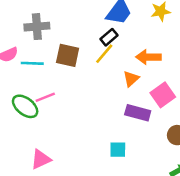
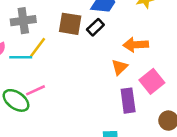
yellow line: (104, 54) -> (38, 47), moved
brown square: (68, 55) -> (70, 24), moved
purple rectangle: (138, 113) -> (128, 101), turned 70

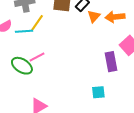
orange triangle: (120, 67) -> (94, 16), moved

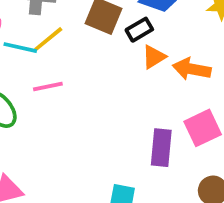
pink line: (37, 57) -> (48, 87), moved

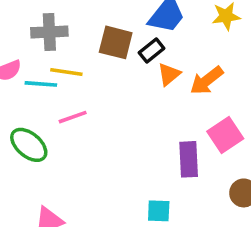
yellow line: (48, 39) -> (66, 72), turned 56
orange arrow: (192, 69) -> (207, 81), turned -40

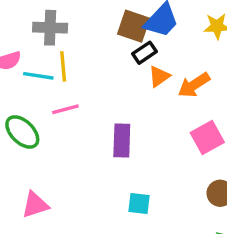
brown square: (116, 42) -> (134, 26), moved
yellow line: (66, 72) -> (63, 66), turned 72
purple rectangle: (189, 159) -> (122, 141), moved

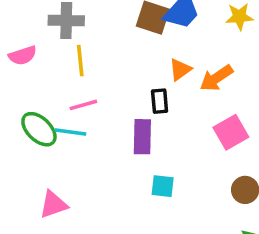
black rectangle: (144, 53) -> (160, 101), moved, turned -60
cyan line: (38, 76) -> (70, 132), moved
cyan square: (139, 204) -> (163, 186), moved

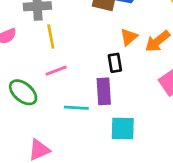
cyan line: (70, 132) -> (76, 108), moved
cyan square: (163, 186) -> (123, 129), size x1.4

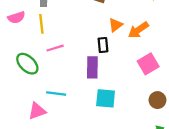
yellow line: (51, 36) -> (41, 24), moved
cyan line: (76, 108) -> (56, 94), moved

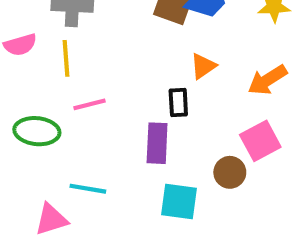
orange arrow: (138, 30) -> (267, 80), moved
green ellipse: (27, 64) -> (37, 131), turned -40
brown circle: (157, 100) -> (230, 172), moved

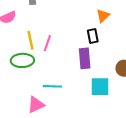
yellow line: (66, 58) -> (31, 40), moved
pink line: (89, 104) -> (47, 43), turned -49

